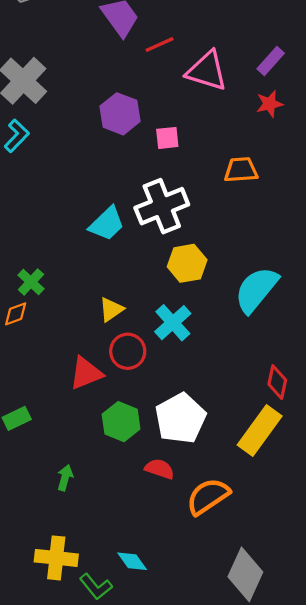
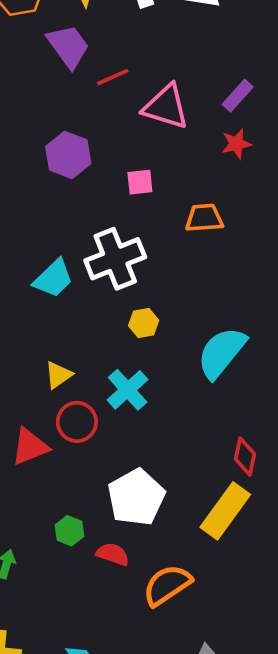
pink square: (167, 138) -> (140, 182), moved
yellow hexagon: (187, 263) -> (144, 323), size x0.7
green hexagon: (121, 422) -> (69, 531), moved, size x0.7

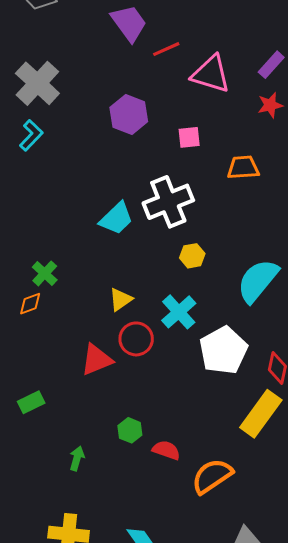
white pentagon: (136, 497) -> (223, 350), moved

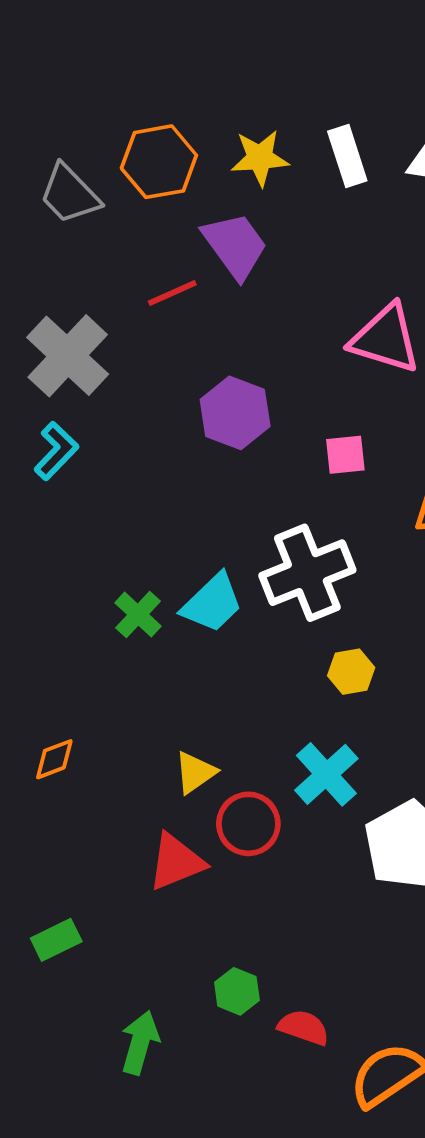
red line: (166, 49) -> (172, 293), moved
green cross: (45, 273) -> (138, 615), moved
yellow triangle: (121, 299) -> (195, 772), moved
green arrow: (77, 458) -> (140, 1043), size x1.4

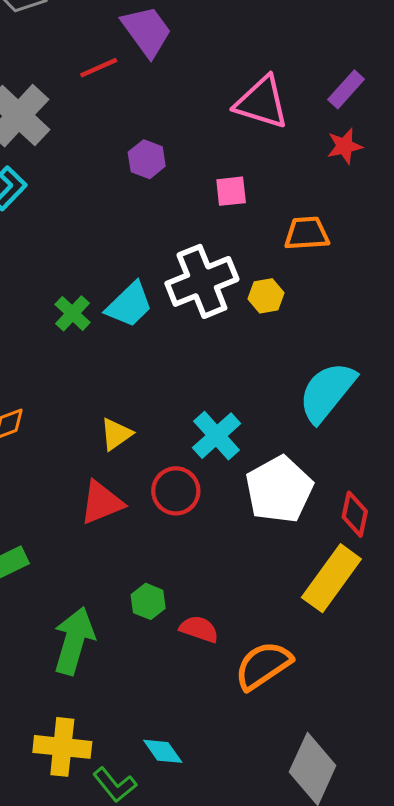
purple hexagon: (235, 413) -> (147, 159), size x0.7
yellow hexagon: (351, 672) -> (266, 296), moved
red circle: (248, 824) -> (176, 491), moved
green arrow: (140, 1043) -> (74, 641), size x1.4

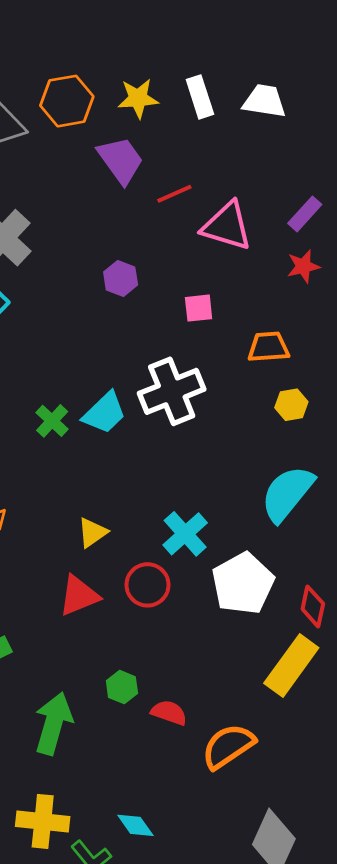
red line: (99, 68) -> (174, 194), moved
yellow hexagon: (266, 296) -> (291, 405), moved

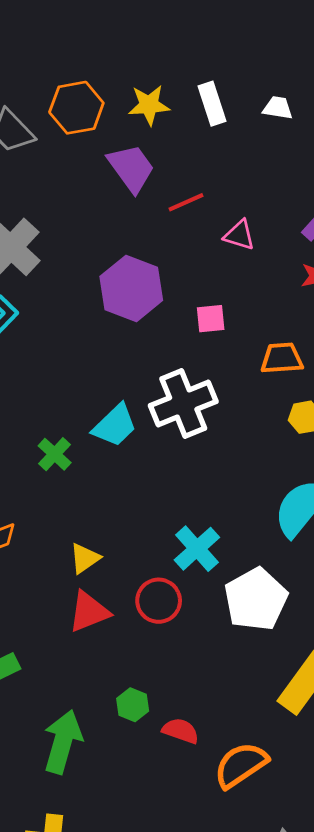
white trapezoid: (264, 101) -> (278, 108), size x0.7
pink triangle: (227, 226) -> (239, 235), size x0.6
purple hexagon: (121, 278) -> (131, 288), size x1.8
green cross: (52, 421) -> (55, 454), moved
yellow triangle: (92, 532) -> (85, 558), moved

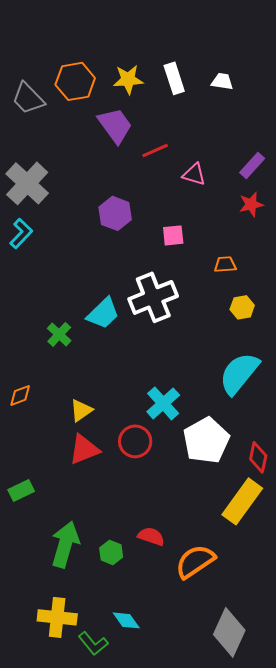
purple hexagon: (131, 288) -> (115, 213), size x0.7
orange trapezoid: (282, 358) -> (225, 264), size x0.7
green hexagon: (133, 705) -> (111, 552), moved

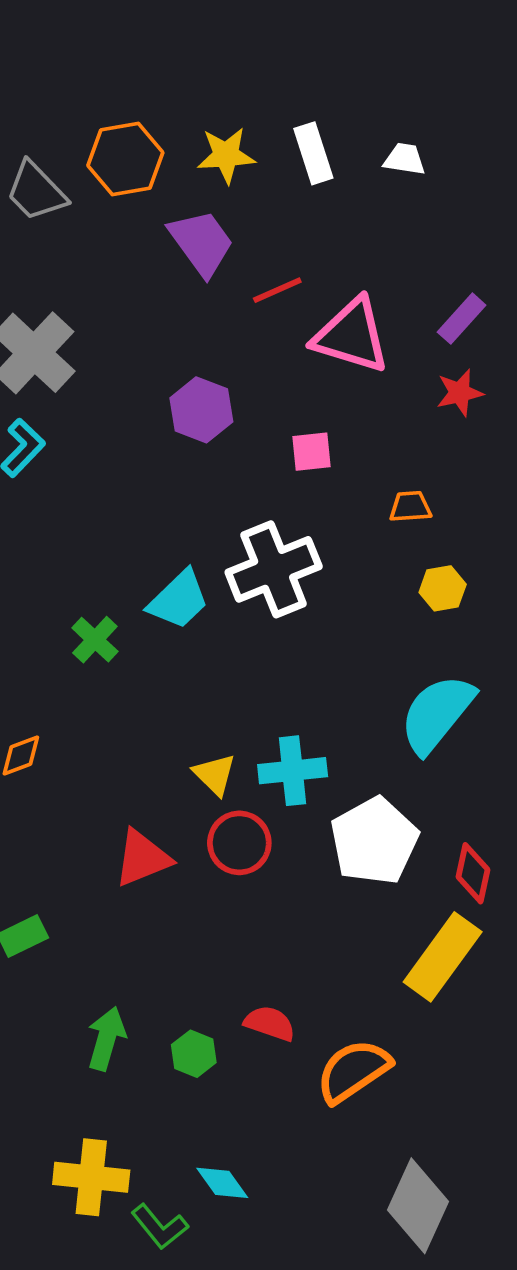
pink triangle: (194, 174) -> (351, 336), size x1.8
cyan cross: (163, 403) -> (293, 771), turned 36
yellow triangle: (81, 410) -> (215, 775), moved, turned -40
green arrow: (65, 544) -> (106, 1039), size x0.7

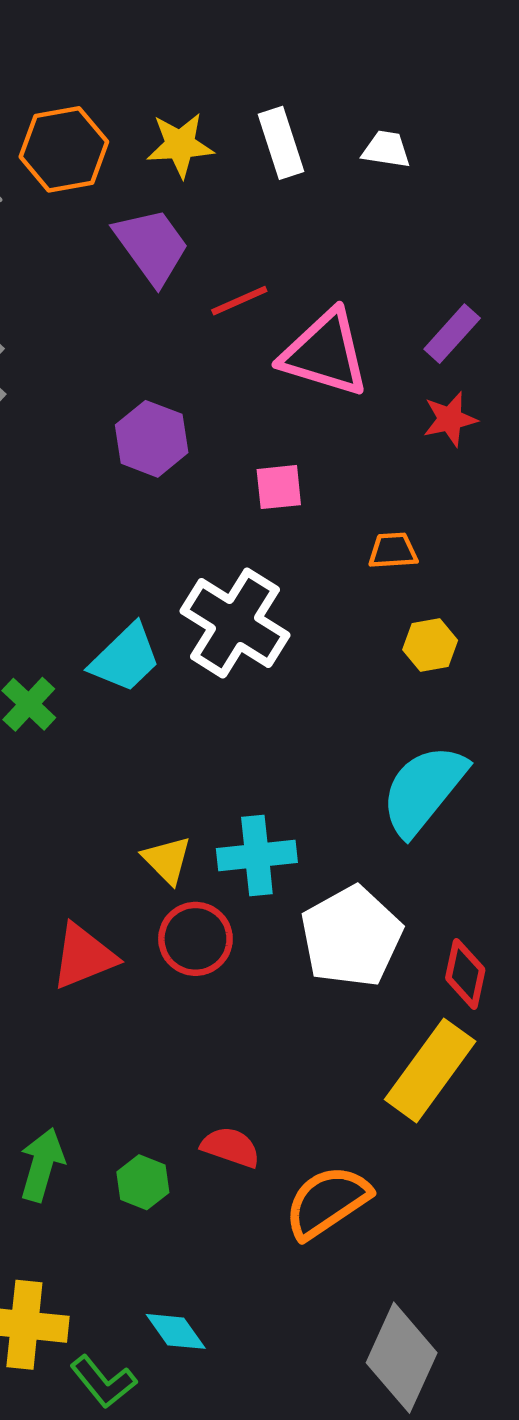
white cross: (274, 569) -> (235, 623), turned -36

